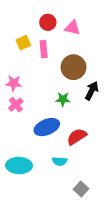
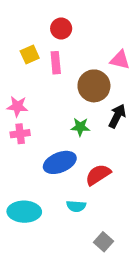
pink triangle: (72, 28) -> (120, 60), moved
pink cross: (16, 105) -> (20, 134), turned 32

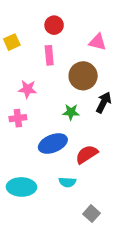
yellow square: (30, 54) -> (12, 42), moved
pink triangle: (120, 60) -> (98, 42), moved
pink star: (17, 106) -> (27, 89), moved

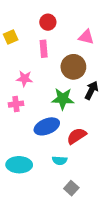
green star: (71, 112) -> (63, 99), size x1.5
gray square: (91, 214) -> (71, 188), moved

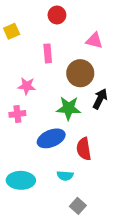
red circle: (48, 22) -> (57, 15), moved
yellow square: (11, 37) -> (12, 31), moved
red semicircle: (77, 136) -> (84, 149), turned -66

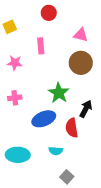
brown circle: (80, 73) -> (81, 63), moved
pink star: (27, 86) -> (15, 63), moved
black arrow: (100, 99) -> (86, 109), moved
green star: (69, 108) -> (59, 93), turned 30

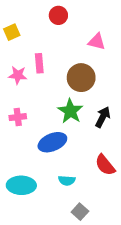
pink rectangle: (41, 46) -> (39, 63), moved
brown circle: (81, 63) -> (81, 78), moved
black arrow: (86, 109) -> (103, 117), moved
red semicircle: (72, 128) -> (105, 165), moved, turned -30

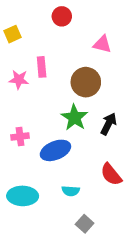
pink cross: (18, 117) -> (20, 136), moved

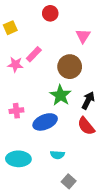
pink triangle: (102, 44) -> (83, 36), turned 49
pink rectangle: (42, 67) -> (34, 54), turned 49
red semicircle: (111, 174) -> (86, 126), moved

